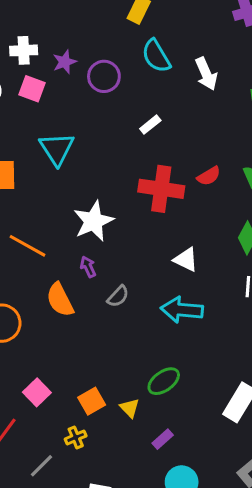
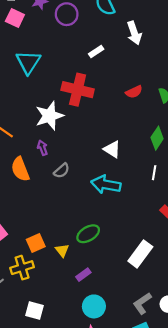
white arrow: (206, 74) -> (134, 33), moved
red cross: (161, 189) -> (78, 90), moved
yellow cross: (76, 437) -> (22, 268), size x1.5

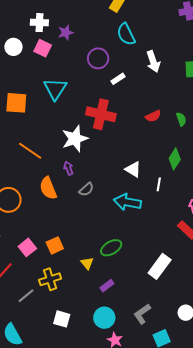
purple circle: (67, 14) -> (98, 58), moved
white line: (154, 173) -> (159, 184), moved
orange square: (36, 243) -> (55, 245), moved
gray L-shape: (142, 303) -> (142, 314), moved
cyan circle: (94, 306) -> (104, 318), moved

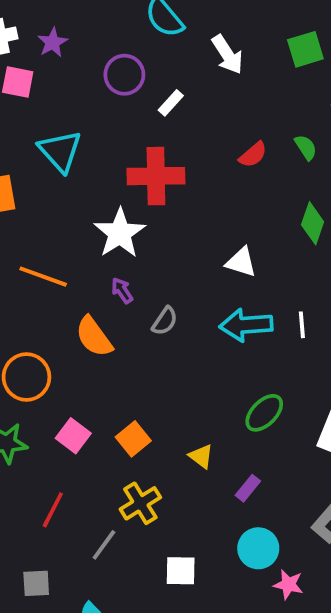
white line: (159, 184) -> (302, 325), moved
pink square: (27, 247) -> (73, 436), moved
green ellipse: (111, 248) -> (264, 413), moved

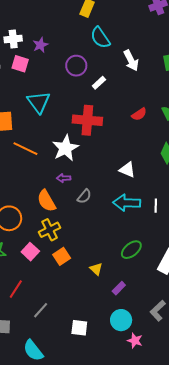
orange line: (43, 277) -> (25, 149), moved
purple arrow: (122, 290) -> (64, 178), turned -64
yellow cross: (140, 503) -> (50, 230), moved

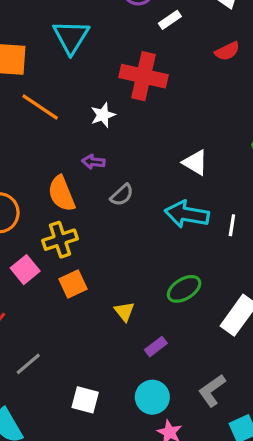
red semicircle: (139, 114) -> (227, 51), moved
white star: (65, 148) -> (103, 115), size x0.6

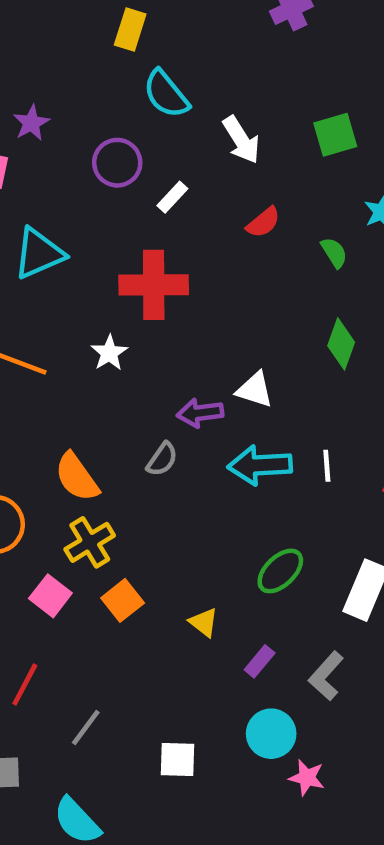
cyan triangle: (71, 37) -> (39, 253), turned 48
purple arrow: (93, 162) -> (200, 413), moved, size x1.4
gray L-shape: (212, 390) -> (326, 676), moved

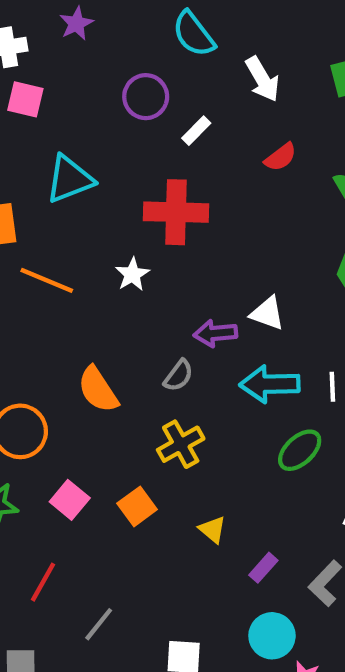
purple star: (31, 123) -> (76, 24), moved
yellow cross: (90, 542) -> (181, 444), moved
green ellipse: (280, 571) -> (300, 450), moved

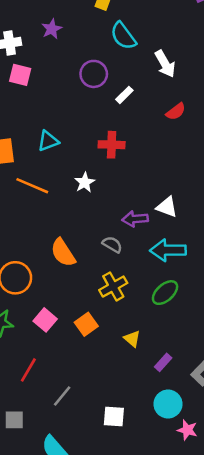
cyan triangle: (70, 179) -> (48, 141), moved, size x0.7
red cross: (176, 212) -> (112, 145), size x0.7
gray semicircle: (178, 376) -> (112, 245), turned -96
green ellipse: (300, 450) -> (165, 293), moved

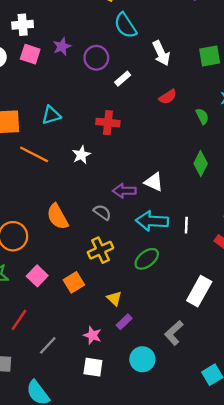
purple star: (52, 29) -> (62, 47), moved
purple rectangle: (163, 362) -> (124, 322), moved
pink star: (187, 430) -> (92, 335), moved

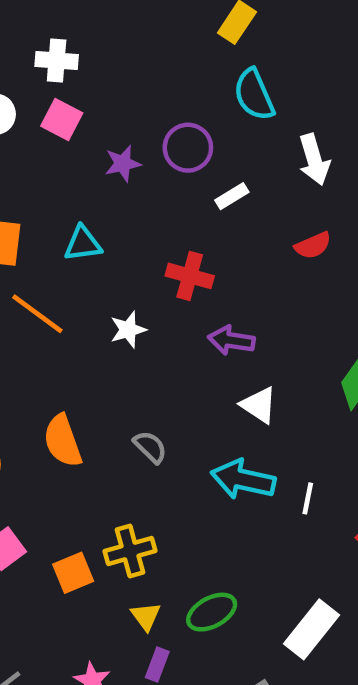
purple star: (62, 47) -> (123, 164), moved
purple arrow: (124, 191) -> (231, 340), moved
yellow cross: (101, 250) -> (130, 551), moved
green ellipse: (147, 259) -> (212, 612), moved
purple rectangle: (124, 322) -> (157, 664), turned -35

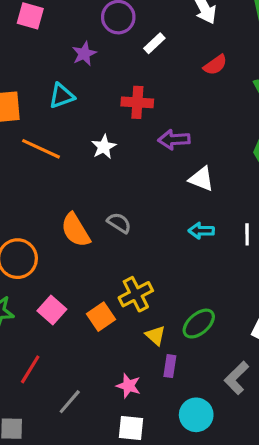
purple star: (123, 164) -> (84, 54), moved
gray semicircle: (150, 447) -> (119, 223), moved
cyan arrow: (243, 479) -> (201, 231), size x0.6

